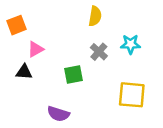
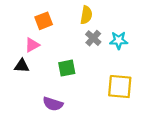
orange square: (16, 25) -> (44, 21), moved
gray cross: (99, 52) -> (93, 38), moved

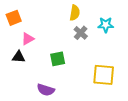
orange square: (44, 21) -> (14, 18), moved
cyan star: (119, 40) -> (106, 25), moved

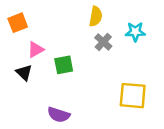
black triangle: (19, 57) -> (24, 73), turned 40
green square: (58, 59) -> (64, 65), moved

